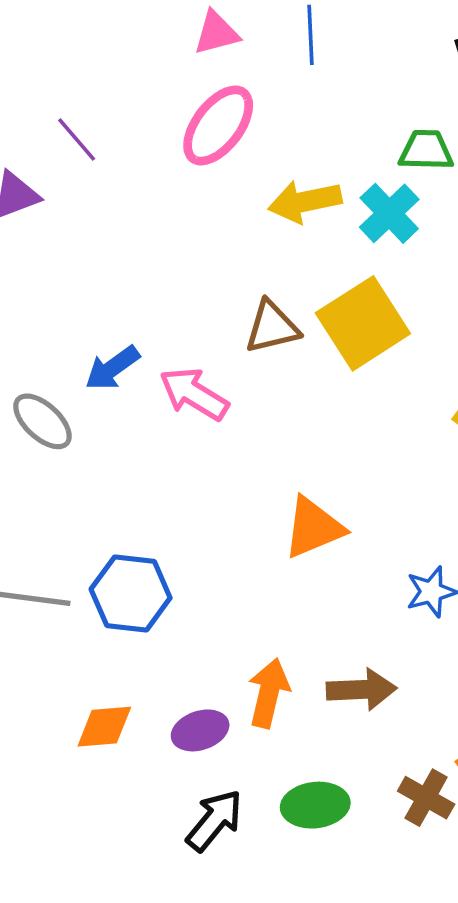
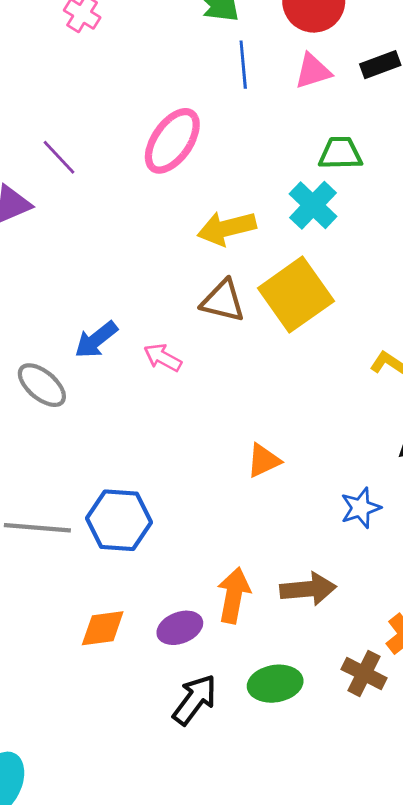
pink triangle: (216, 33) -> (313, 71), moved
yellow arrow: (305, 201) -> (227, 228), moved
brown triangle: (272, 327) -> (223, 301), turned 30
pink arrow: (194, 394) -> (163, 358), size x0.7
orange triangle: (313, 528) -> (264, 461), size x0.7

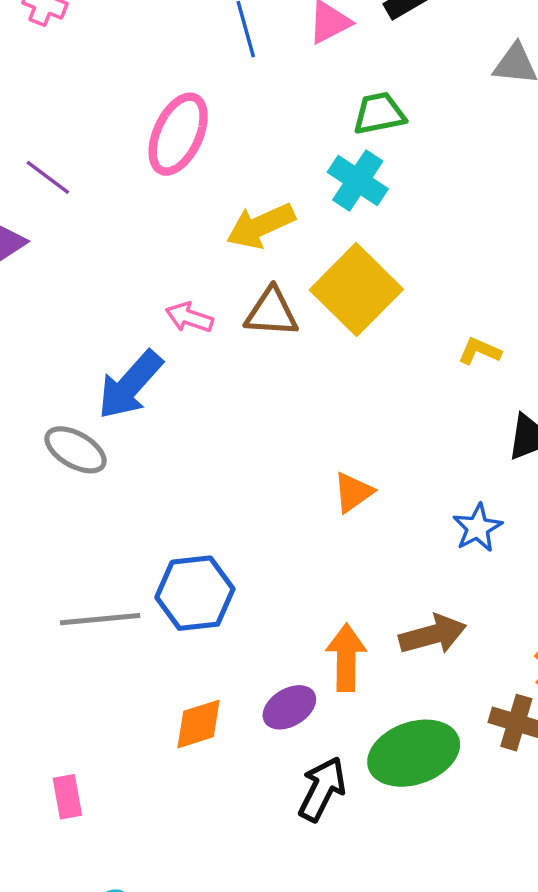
blue arrow: (96, 340) -> (130, 385), size x1.4
pink arrow: (163, 358) -> (189, 317), moved
green ellipse: (275, 684) -> (414, 753), size x1.4

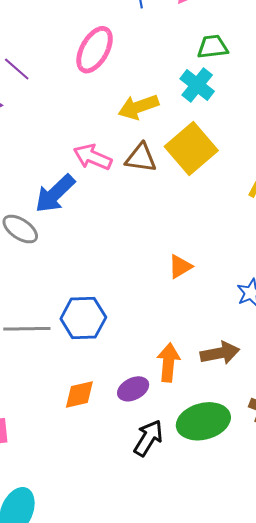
pink arrow: (189, 317) -> (93, 157), size x1.4

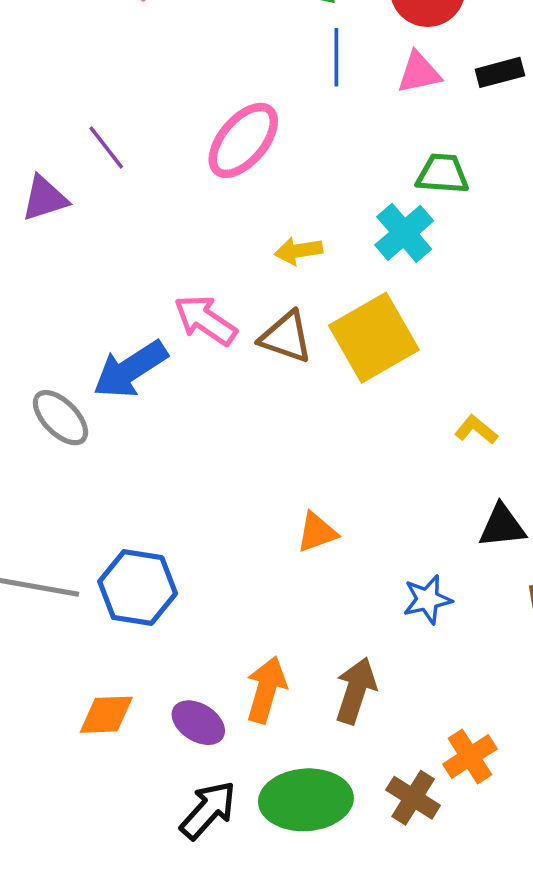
yellow arrow: (138, 107) -> (298, 251), size x0.7
brown arrow: (220, 353) -> (356, 691), turned -72
purple ellipse: (133, 389) -> (198, 723), turned 48

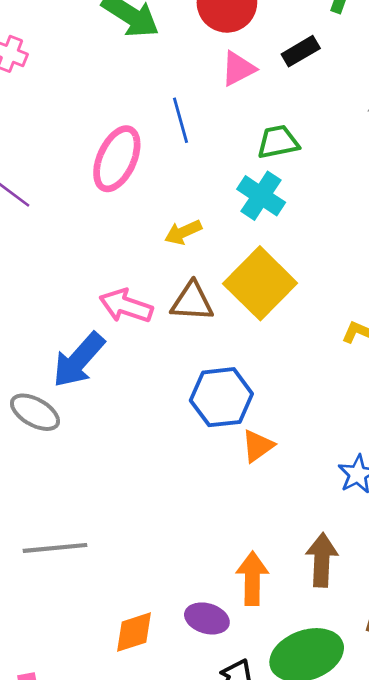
blue line: (336, 57) -> (181, 120), moved
blue hexagon: (138, 588) -> (221, 397), moved

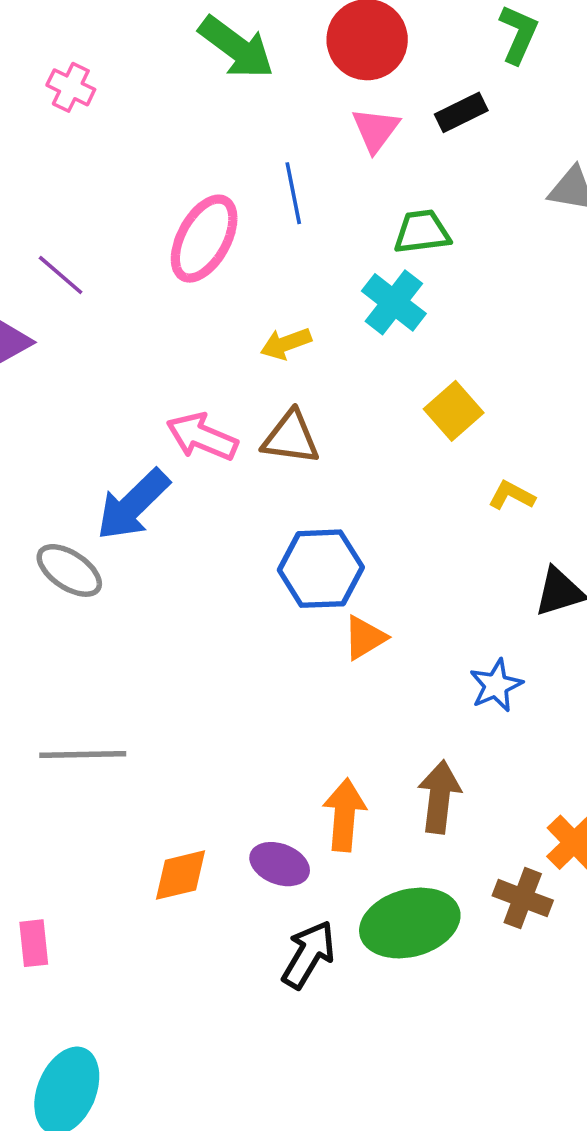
pink triangle: (238, 69) -> (376, 130), turned -30
yellow square: (260, 283) -> (454, 411), moved, size x0.6

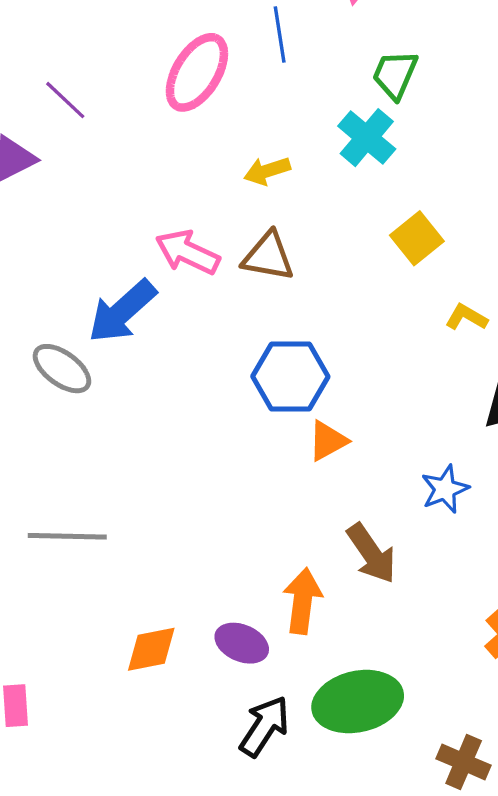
green trapezoid: (422, 232) -> (395, 75), turned -62
brown arrow: (439, 797) -> (371, 553), moved, turned 136
brown cross: (523, 898) -> (464, 762), moved

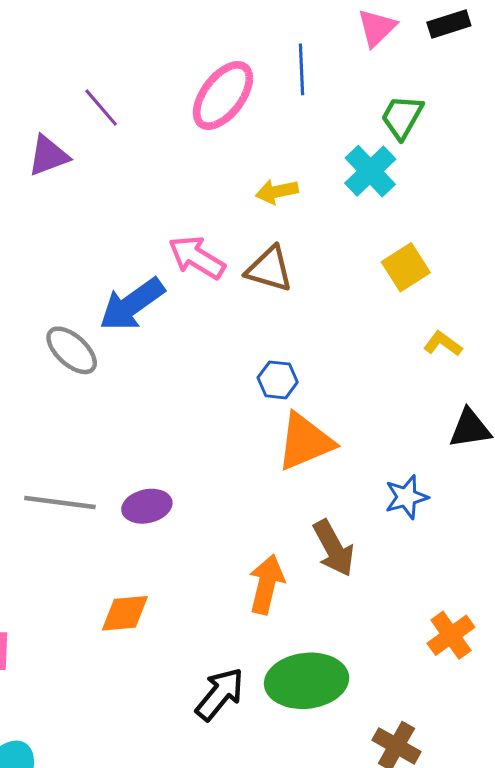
blue hexagon: (290, 376) -> (278, 380), size x0.6
orange triangle: (328, 441) -> (305, 442), size x1.6
purple ellipse: (242, 643) -> (147, 506), moved, turned -42

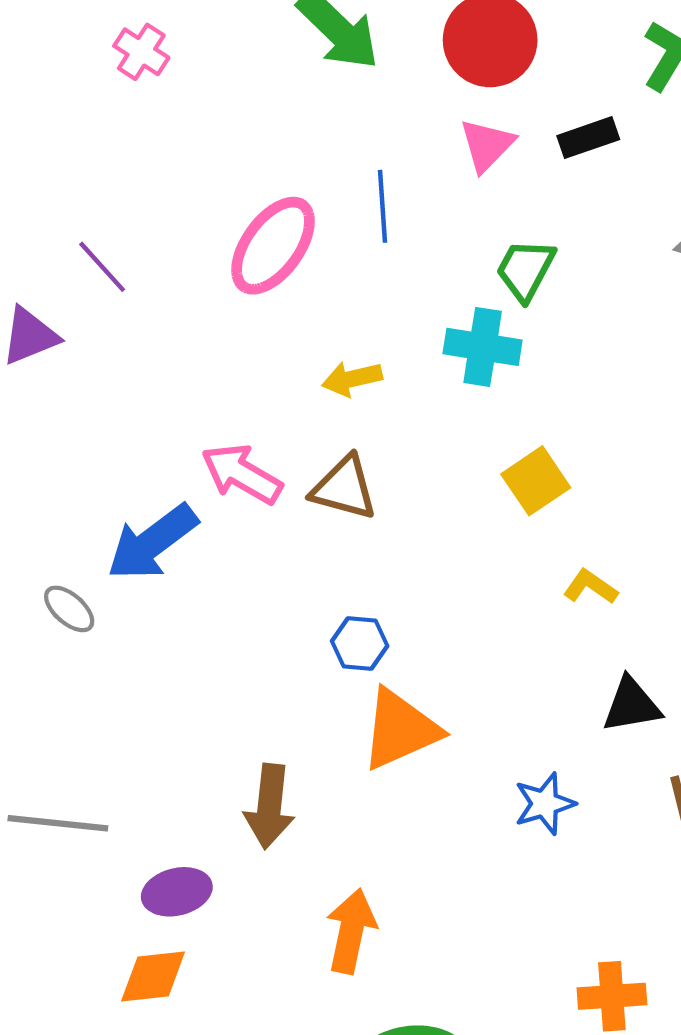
cyan cross: (370, 171) -> (483, 347), turned -36
gray ellipse: (72, 350) -> (69, 609), size x0.7
purple ellipse: (147, 506) -> (177, 892), moved
brown arrow: (334, 548) -> (269, 806), moved, turned 36
orange cross: (451, 635) -> (612, 996), turned 33

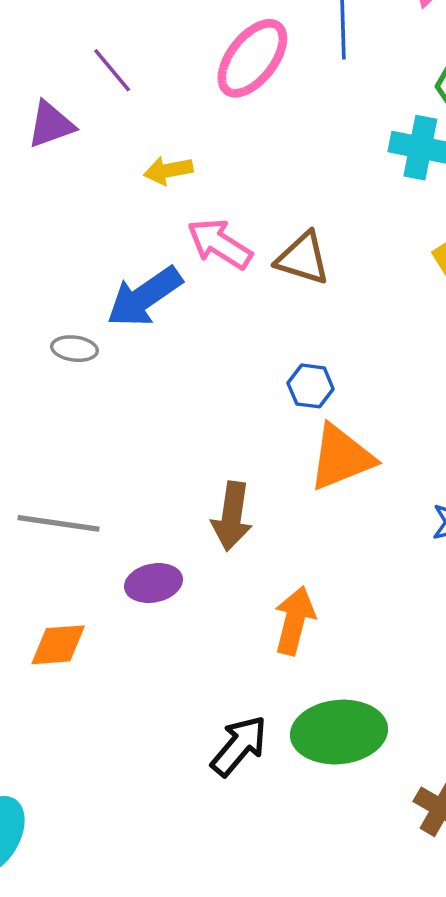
yellow arrow: (352, 379) -> (168, 170), moved
gray ellipse: (69, 609) -> (74, 349), turned -36
orange diamond: (153, 977) -> (58, 645), moved

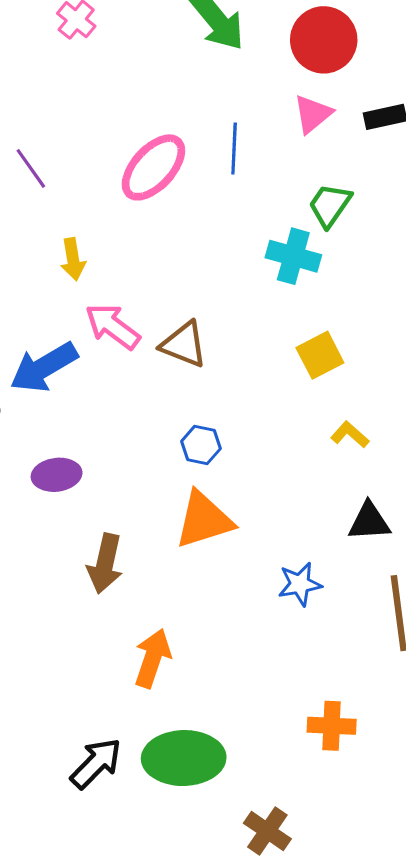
yellow arrow: (168, 170) -> (73, 259), turned -93
blue hexagon: (311, 386) -> (201, 445), moved
purple ellipse: (154, 583) -> (57, 475), moved

